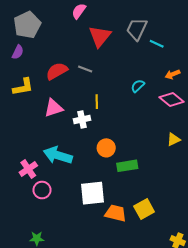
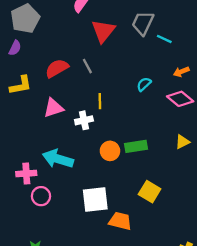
gray line: (85, 69) -> (87, 66), turned 40
green rectangle: (127, 166) -> (136, 146), moved
pink cross: (28, 169) -> (26, 174), turned 30
yellow square: (144, 209) -> (150, 192), moved, turned -30

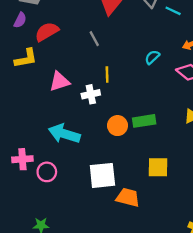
red semicircle: (57, 68) -> (47, 32), moved
pink cross: (26, 174) -> (22, 159), moved
yellow square: (150, 192) -> (158, 167), turned -30

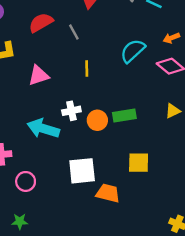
red semicircle: (47, 32) -> (41, 23), moved
cyan semicircle: (152, 57) -> (133, 51), size x1.6
white cross: (91, 94) -> (71, 111), moved
pink circle: (47, 172) -> (26, 181), moved

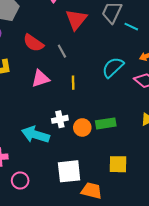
red semicircle: (41, 23) -> (33, 43), turned -115
pink triangle: (39, 76) -> (41, 79), moved

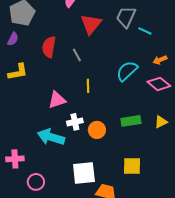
red semicircle: (33, 43) -> (49, 47), turned 65
pink triangle: (41, 79) -> (57, 100), moved
green rectangle: (106, 123) -> (131, 121), moved

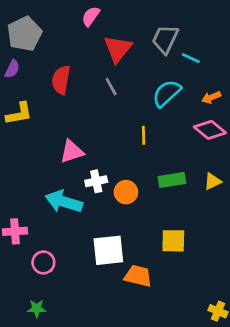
gray line: (77, 55) -> (111, 87), moved
cyan semicircle: (127, 71) -> (167, 93), moved
yellow line: (88, 86) -> (144, 135), moved

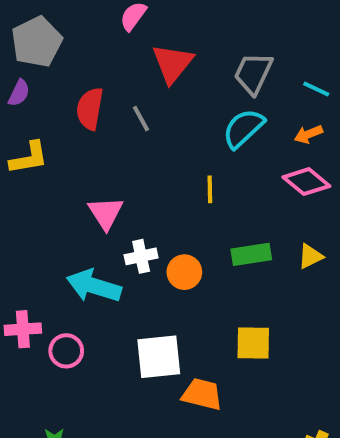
gray trapezoid: (165, 39) -> (253, 73), moved
cyan line: (191, 58) -> (316, 89), moved
gray line: (111, 87) -> (141, 119), moved
pink triangle: (72, 152) -> (106, 213), turned -45
pink circle: (43, 262) -> (66, 351), moved

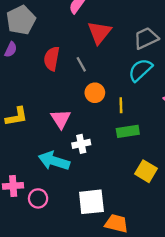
gray trapezoid: (253, 73) -> (146, 38), turned 40
yellow L-shape: (29, 158) -> (16, 117), moved
green rectangle: (251, 254) -> (128, 131), moved
orange circle: (184, 272) -> (95, 93), moved
yellow square: (253, 343) -> (146, 171), moved, turned 30

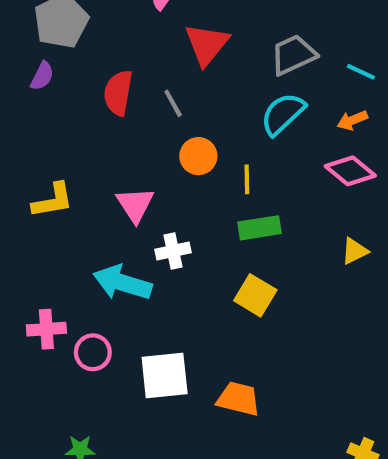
yellow square: (146, 171) -> (255, 295), moved
white square: (91, 202) -> (165, 376), moved

